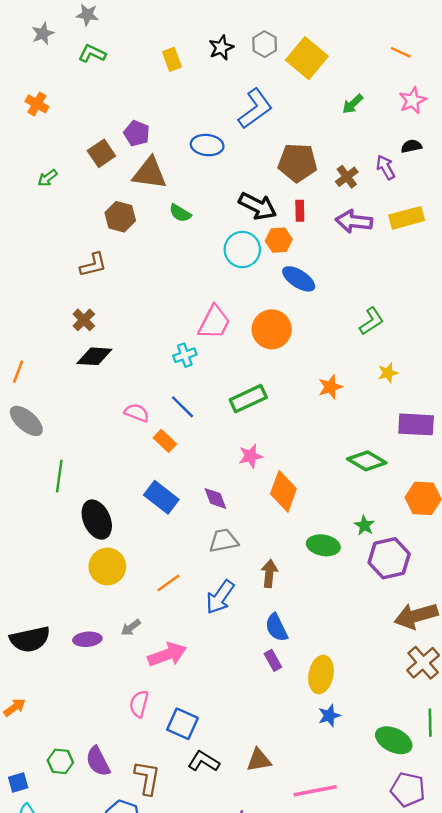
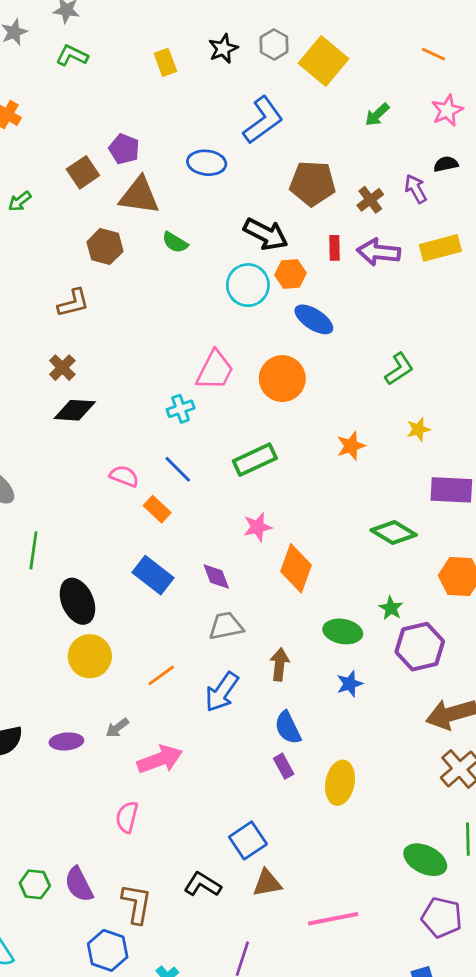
red rectangle: (300, 211) -> (335, 248), moved
blue star: (329, 716) -> (350, 684), moved
blue square: (182, 724) -> (248, 840), moved, turned 32

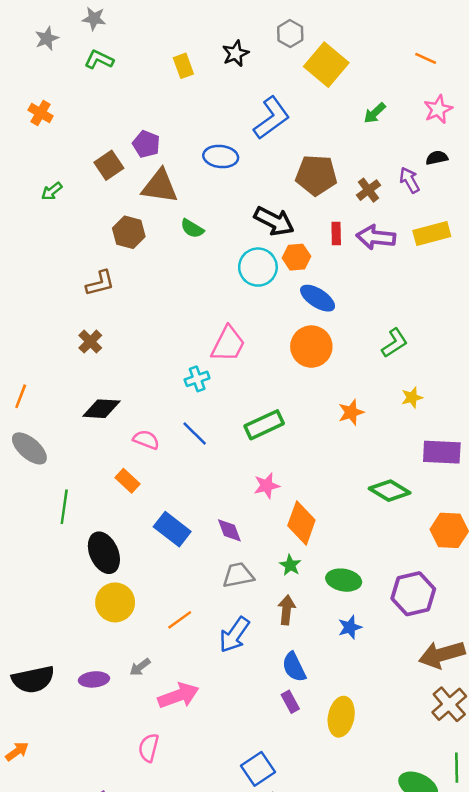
gray hexagon: (274, 44) -> (290, 34), moved
orange circle: (282, 379) -> (311, 347), moved
black diamond: (75, 410) -> (101, 409), moved
orange rectangle: (157, 509) -> (128, 481), moved
green star: (391, 608) -> (290, 565), moved

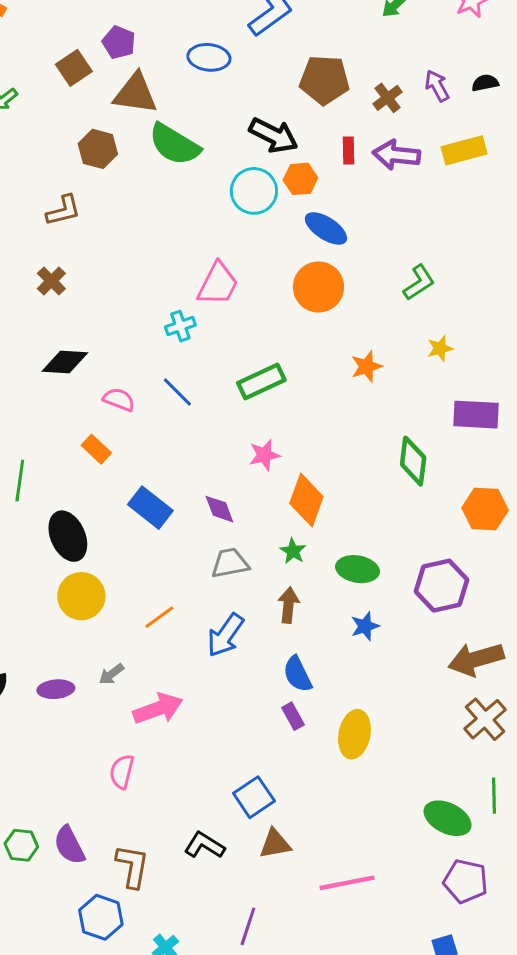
black semicircle: (437, 158) -> (485, 83), moved
green semicircle: (192, 229) -> (174, 144), size x1.8
green diamond: (390, 491) -> (413, 461), turned 66

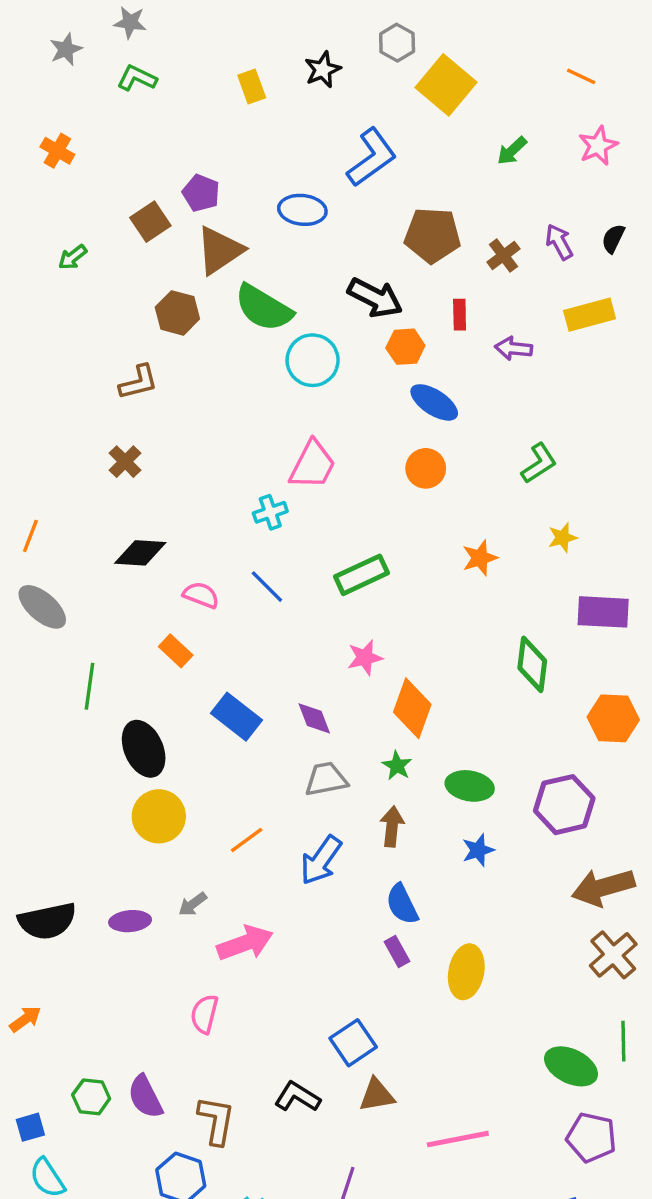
black semicircle: (485, 83) -> (613, 239), turned -52
brown triangle: (135, 93) -> (220, 250), turned -42
purple arrow: (397, 155) -> (514, 348), moved, size x0.7
cyan circle: (254, 191) -> (313, 360), moved
orange circle: (318, 287) -> (426, 468), size x0.7

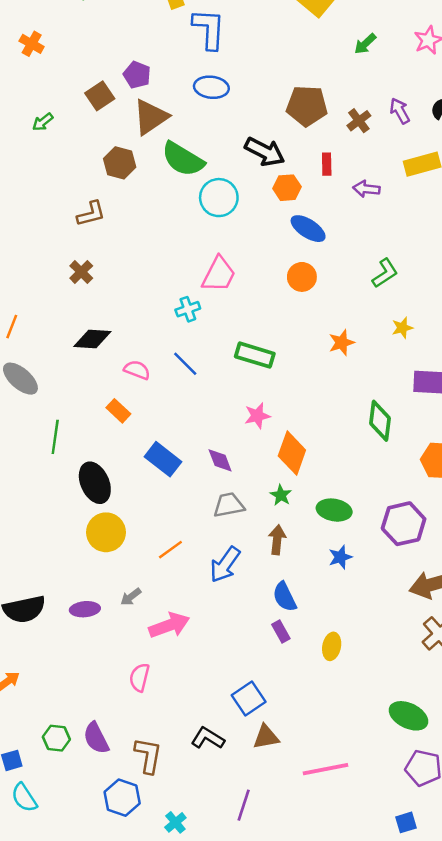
blue L-shape: (372, 157) -> (209, 29), moved, turned -51
green rectangle: (362, 575) -> (255, 355), turned 42
yellow ellipse: (466, 972) -> (332, 646), size x0.7

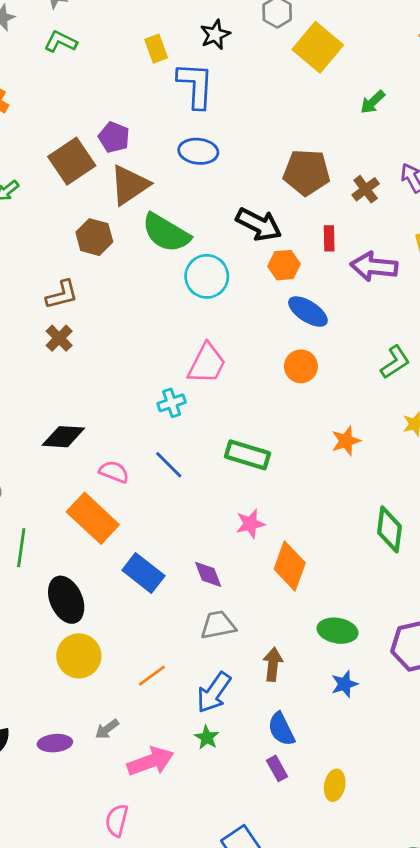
brown square: (100, 96) -> (72, 161), size x1.4
purple arrow: (366, 189) -> (374, 267), size x1.5
brown cross: (81, 272) -> (59, 338), moved
orange rectangle: (118, 411) -> (93, 518), size x1.8
green star: (281, 495) -> (207, 737), moved

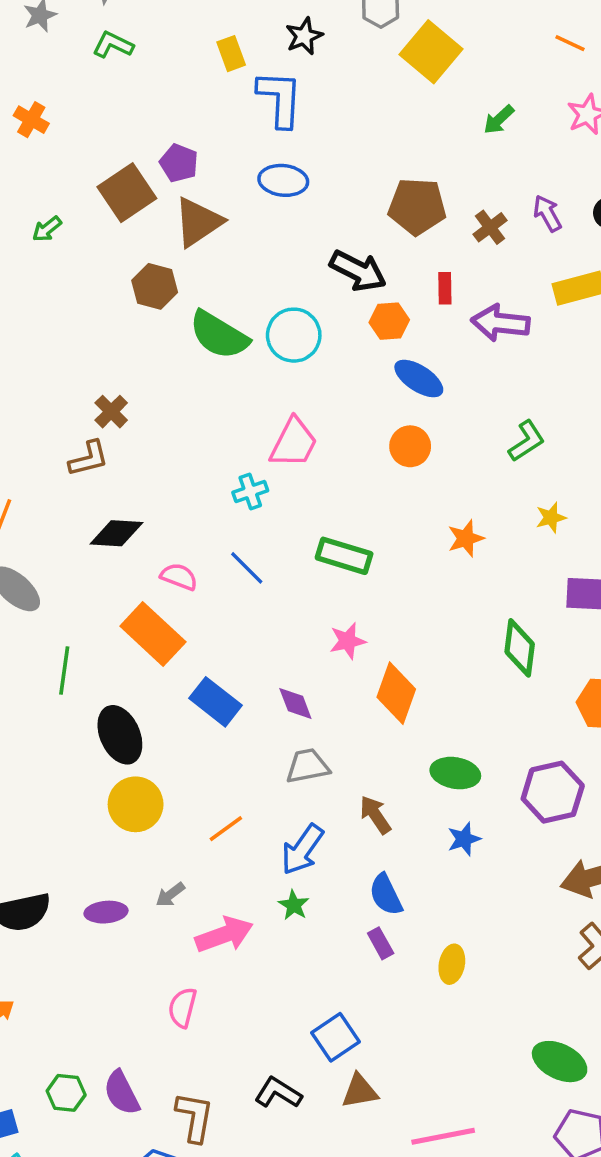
green semicircle: (166, 233) -> (219, 335), moved
brown L-shape: (62, 295) -> (89, 458), moved
brown arrow: (273, 664) -> (375, 815), turned -40

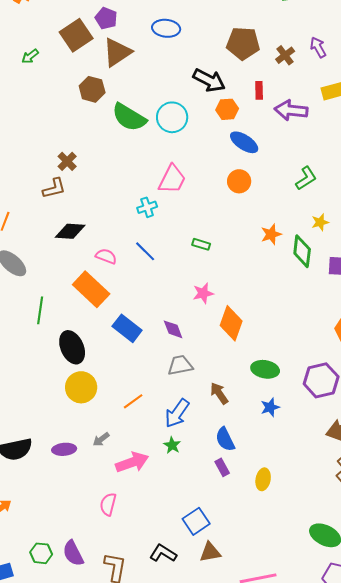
green rectangle: (344, 556) -> (201, 244), size x0.6
green diamond: (520, 648) -> (302, 251), moved

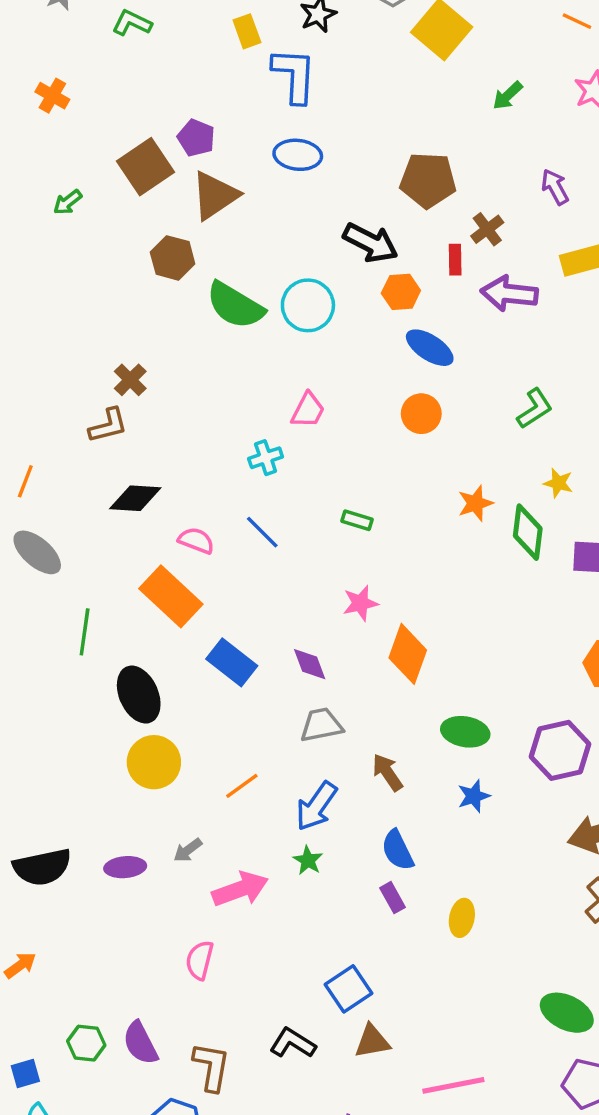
brown cross: (285, 55) -> (487, 229), moved
pink trapezoid: (172, 179) -> (308, 410), size x0.7
yellow star: (320, 222) -> (558, 483), turned 30

